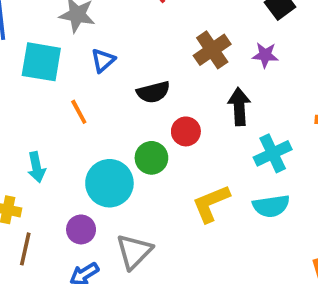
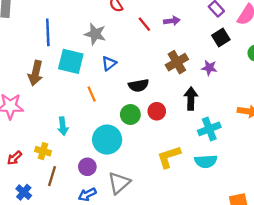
green circle: (151, 158) -> (130, 115), moved

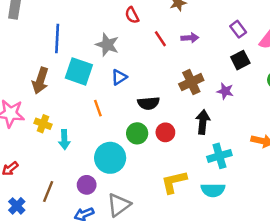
yellow cross: (43, 151) -> (43, 124), moved

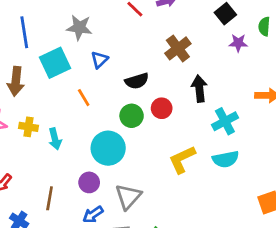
cyan square: (79, 71) -> (55, 63), turned -32
purple star: (225, 91) -> (238, 43), moved

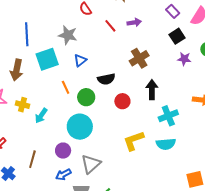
green circle: (132, 116) -> (86, 97), moved
cyan arrow: (55, 139) -> (41, 116), turned 42

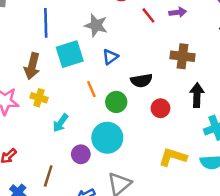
brown cross: (139, 58) -> (182, 56), turned 36
yellow cross: (22, 105) -> (39, 98), moved
yellow L-shape: (134, 141) -> (173, 157), turned 35
purple circle: (63, 151) -> (81, 154), moved

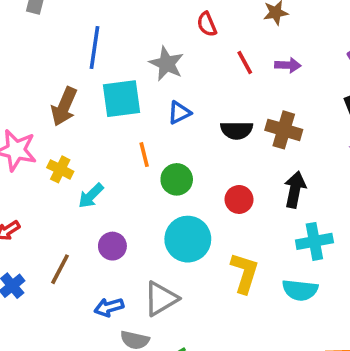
black semicircle: (141, 81) -> (237, 130), moved
yellow cross: (39, 98) -> (60, 169), moved
cyan circle: (107, 138) -> (188, 239), moved
yellow L-shape: (173, 157) -> (245, 273), turned 80

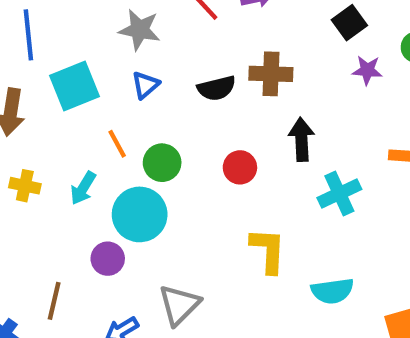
gray star: (167, 64) -> (140, 30), moved
cyan arrow: (91, 196) -> (83, 188), moved
cyan circle: (188, 239) -> (140, 214), moved
cyan semicircle: (300, 290) -> (332, 291), moved

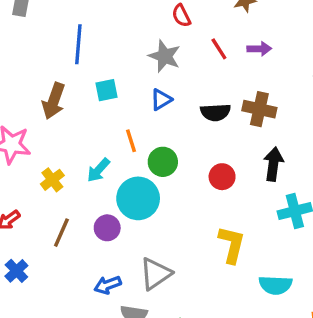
cyan square: (75, 86) -> (107, 90), size x0.6
yellow cross: (25, 186) -> (52, 180), moved, turned 30
brown line: (54, 301) -> (61, 233), moved

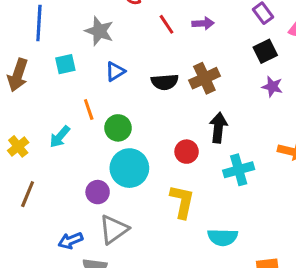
gray star: (165, 56) -> (99, 31), moved
brown cross: (259, 109) -> (204, 78), turned -36
red circle: (222, 177) -> (187, 152), moved
cyan circle: (138, 198) -> (129, 168), moved
purple circle: (107, 228) -> (98, 192), moved

